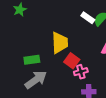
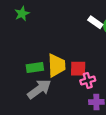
yellow trapezoid: (60, 43) -> (56, 65), moved
red square: (72, 61) -> (78, 69), turned -35

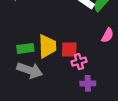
gray arrow: (39, 89) -> (30, 70), turned 55

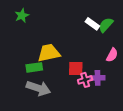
yellow trapezoid: (47, 46) -> (49, 53), moved, turned -100
purple cross: (88, 83) -> (98, 78), moved

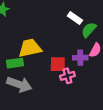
green semicircle: (106, 25) -> (89, 30), moved
purple cross: (98, 78) -> (80, 58), moved

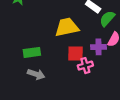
yellow trapezoid: (30, 48) -> (67, 27), moved
gray arrow: (19, 84) -> (36, 74), size x0.7

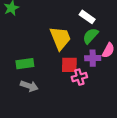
green semicircle: (107, 19) -> (90, 36), moved
yellow trapezoid: (67, 27) -> (60, 38), turned 80

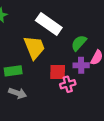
white rectangle: (87, 17) -> (49, 24), moved, size x1.6
yellow trapezoid: (60, 38) -> (34, 47), moved

